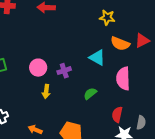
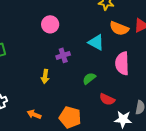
pink circle: (38, 68) -> (50, 24), moved
red semicircle: (117, 115) -> (107, 99), moved, turned -77

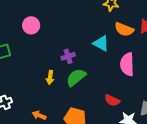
pink circle: (50, 24) -> (31, 25), moved
green semicircle: (89, 78) -> (76, 77), moved, size x1.5

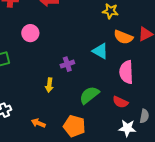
green semicircle: (76, 77) -> (89, 95), moved
red semicircle: (112, 100) -> (120, 102), moved

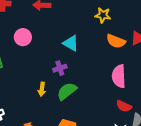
cyan triangle: (100, 51) -> (71, 43), moved
green semicircle: (89, 95) -> (67, 91), moved
red semicircle: (120, 102) -> (124, 106), moved

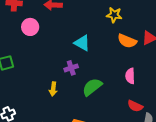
pink circle: (23, 37) -> (30, 27), moved
pink semicircle: (119, 76) -> (130, 76), size x0.7
green semicircle: (67, 91) -> (92, 87), moved

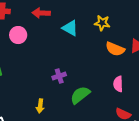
cyan triangle: (82, 43) -> (70, 28), moved
yellow arrow: (53, 89) -> (40, 106), moved

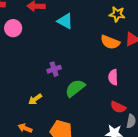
yellow star: (102, 23) -> (117, 14), moved
yellow arrow: (40, 106) -> (35, 99), turned 48

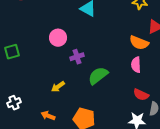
pink circle: (13, 28) -> (58, 38), moved
orange semicircle: (110, 42) -> (139, 43), moved

